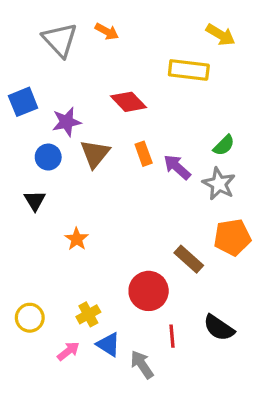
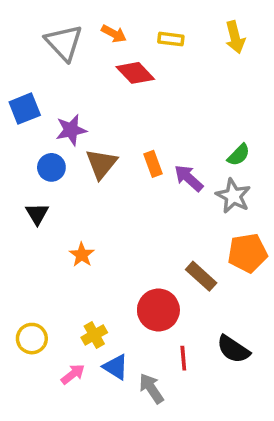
yellow arrow: (221, 35) -> (235, 37), turned 44
yellow rectangle: (189, 70) -> (171, 39), moved, size x0.6
red diamond: (128, 102) -> (135, 73), moved

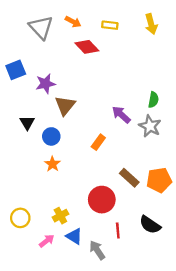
green semicircle: (239, 155) -> (153, 100), turned -35
orange rectangle: (153, 164) -> (98, 142), moved, turned 56
blue circle: (51, 167) -> (51, 136), moved
black triangle: (37, 214) -> (27, 123), moved
orange pentagon: (248, 253) -> (159, 180), moved

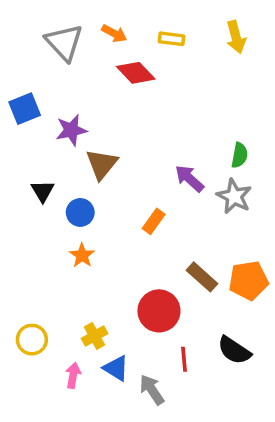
pink arrow: (47, 241) -> (73, 375), turned -42

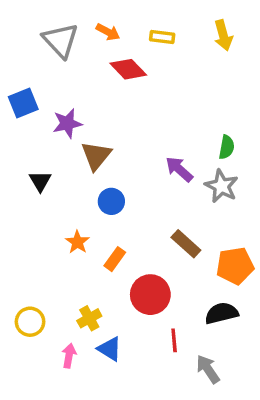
blue circle: (80, 212) -> (111, 201), moved
orange rectangle: (154, 221) -> (115, 259), moved
brown rectangle: (202, 277) -> (186, 244), moved
black semicircle: (234, 350) -> (222, 313), moved, turned 132
gray arrow: (152, 390) -> (208, 369), moved

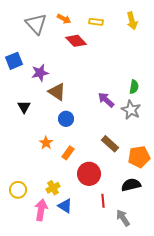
brown triangle: (96, 156) -> (57, 92), turned -36
pink arrow: (69, 356) -> (41, 210), size x1.5

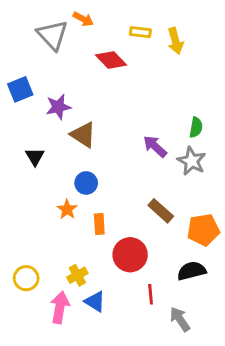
orange arrow: (64, 19) -> (83, 19), moved
yellow arrow: (132, 21) -> (175, 41), moved
blue circle: (66, 119) -> (86, 183), moved
orange rectangle: (68, 153) -> (99, 224), turned -40

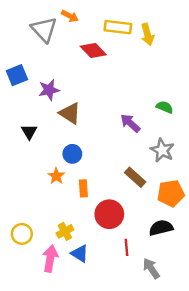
yellow rectangle: (140, 32) -> (118, 27), size x1.5
green semicircle: (196, 127) -> (165, 107), turned -77
gray star: (192, 161) -> (162, 150), moved

